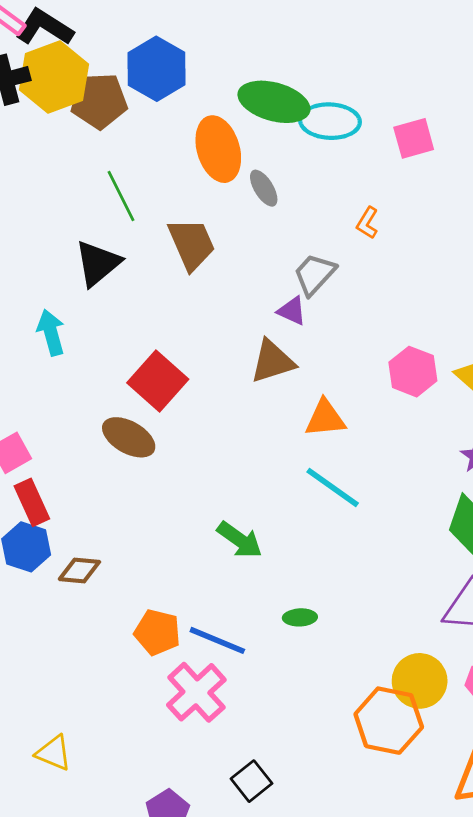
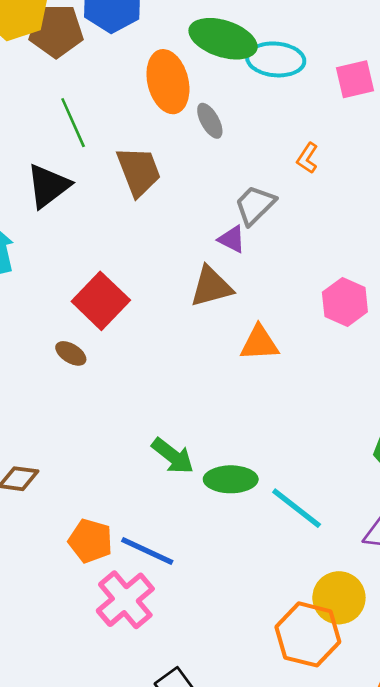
brown ellipse: (129, 437) -> (71, 353), size x0.6
cyan line: (333, 487) -> (297, 508), moved
green ellipse: (300, 617) -> (231, 479), moved, size x1.6

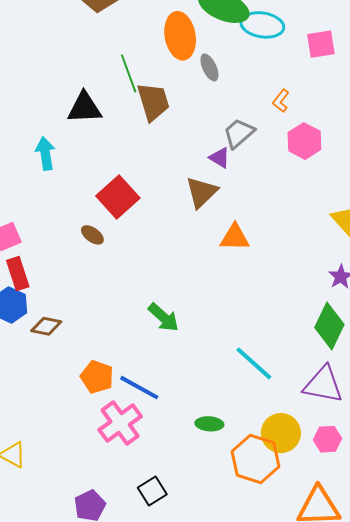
green line: (73, 123) -> (129, 73), moved
black triangle: (48, 186) -> (84, 108), turned 30
brown triangle: (211, 287) -> (202, 192), turned -33
pink hexagon: (345, 302) -> (304, 141), moved
green ellipse: (231, 479) -> (209, 424), moved, size x0.7

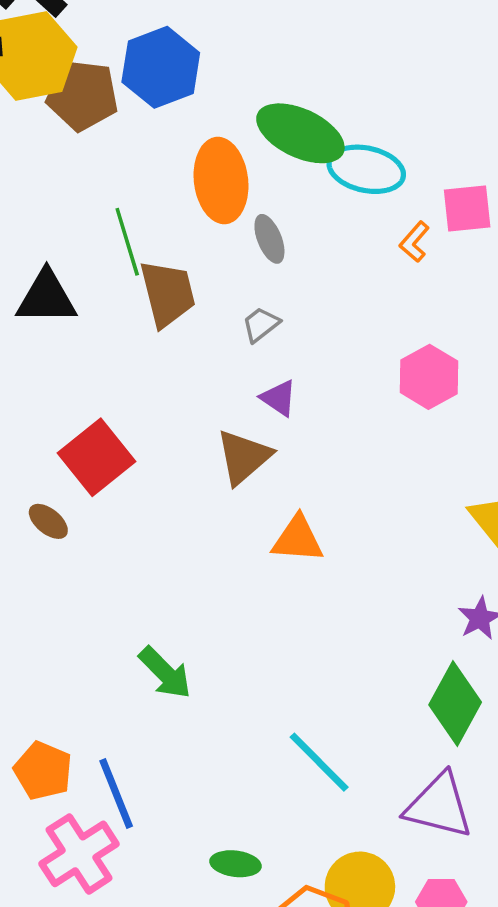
orange L-shape: (281, 101) -> (414, 242), moved
gray trapezoid: (239, 133) -> (261, 325), moved, size x0.7
blue line: (139, 388) -> (116, 794), turned 36

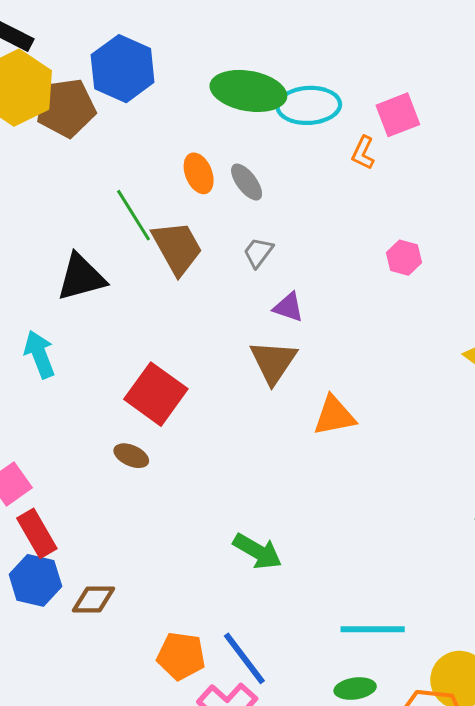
orange ellipse: (221, 181) -> (199, 173), moved, size x0.6
pink hexagon: (429, 377) -> (404, 258), size x0.7
cyan line: (319, 762) -> (373, 629), moved, turned -30

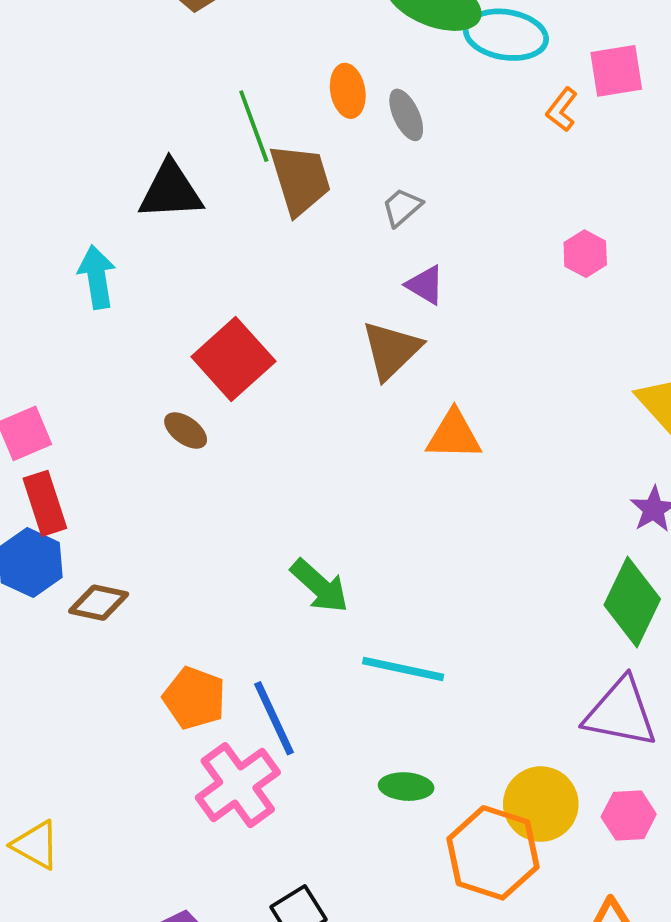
cyan line: (373, 629) -> (403, 669), moved

